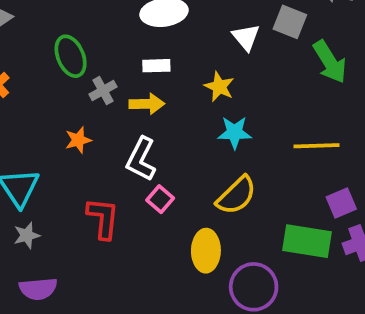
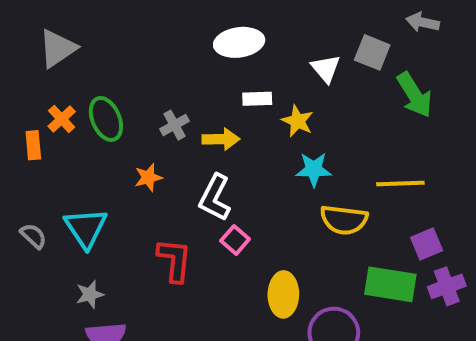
green ellipse: (71, 56) -> (106, 119), moved
white rectangle: (156, 66) -> (257, 99), moved
yellow semicircle: (236, 195) -> (344, 220), moved, turned 51
gray star: (27, 235) -> (90, 294), moved

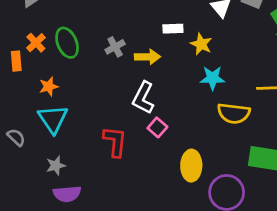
orange star: (148, 177) -> (49, 86), moved
gray semicircle: (33, 236) -> (16, 137), moved

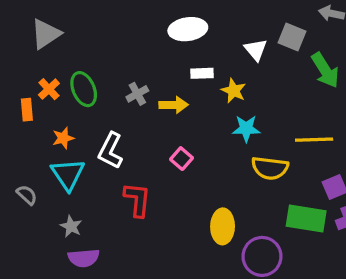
white L-shape: (143, 98) -> (110, 151), moved
pink square: (157, 127) -> (182, 159), moved
gray star: (56, 166) -> (71, 226), turned -30

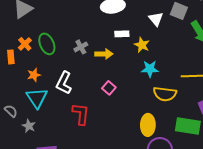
gray star: (71, 226) -> (29, 126), moved
yellow ellipse: (223, 226) -> (148, 125), moved

